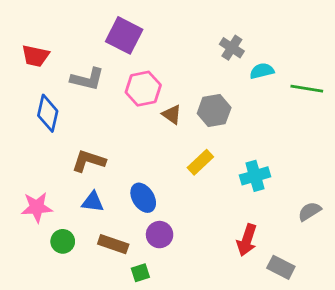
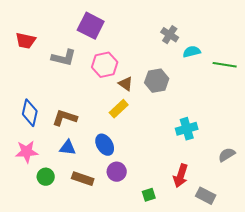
blue diamond: (48, 113) -> (30, 113), moved
yellow rectangle: (200, 162) -> (119, 109), moved
green square: (140, 273) -> (149, 195), moved

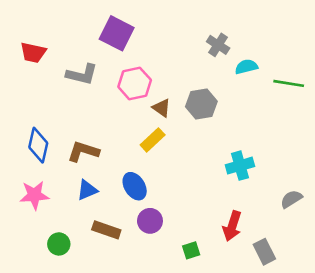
blue triangle: (68, 148) -> (87, 190), turned -30
green circle: (46, 177) -> (59, 244), moved
gray rectangle: (206, 196) -> (264, 252), turned 36

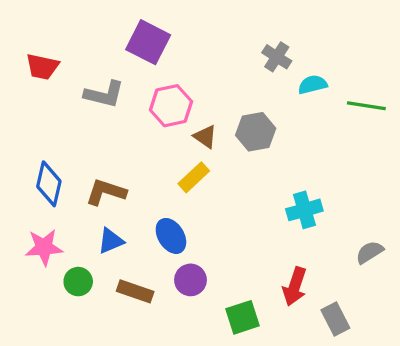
green circle: (59, 244) -> (78, 282), moved
green square: (191, 250) -> (243, 317), size x1.5

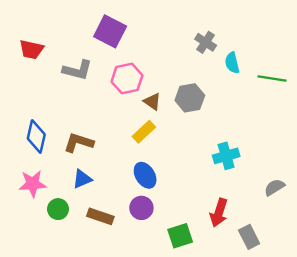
cyan semicircle: (313, 85) -> (232, 63), turned -90
blue ellipse: (171, 236) -> (145, 175), moved

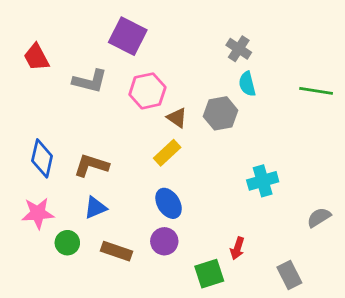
red trapezoid: (31, 50) -> (36, 57), turned 50
cyan semicircle: (232, 63) -> (247, 84), moved
red arrow: (219, 213) -> (237, 248), moved, size x0.7

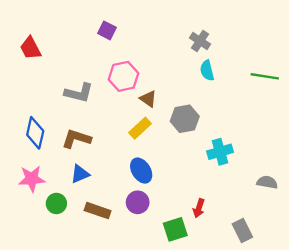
purple square: (128, 36) -> (107, 30), size x0.6
gray L-shape: (90, 81) -> (79, 93), moved
gray hexagon: (221, 113) -> (185, 119), moved
gray semicircle: (319, 217) -> (267, 182), turned 42

